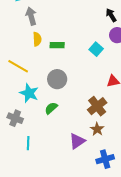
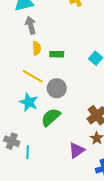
yellow line: (18, 66) -> (33, 76), moved
green semicircle: (51, 108) -> (51, 117), size x1.5
gray cross: (15, 118) -> (12, 141), moved

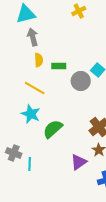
gray circle: (57, 88) -> (81, 81), moved

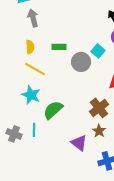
yellow semicircle: (39, 60) -> (30, 47), moved
purple triangle: (79, 162) -> (79, 143), turned -48
cyan line: (30, 164) -> (34, 130), moved

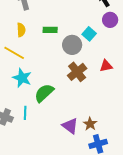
yellow line: (35, 69) -> (14, 53), moved
brown cross: (99, 108) -> (77, 72), moved
brown star: (99, 131) -> (90, 124), moved

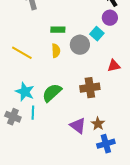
purple circle: (110, 20) -> (110, 18), moved
yellow semicircle: (21, 30) -> (56, 51), moved
brown cross: (77, 72) -> (90, 88), moved, turned 30
cyan star: (22, 78) -> (25, 92), moved

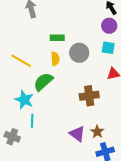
cyan square: (97, 34) -> (108, 48), moved, turned -32
green semicircle: (52, 93) -> (43, 82), moved
gray cross: (13, 117) -> (12, 137), moved

